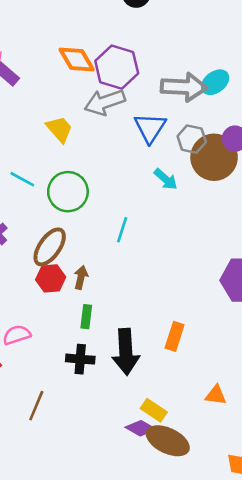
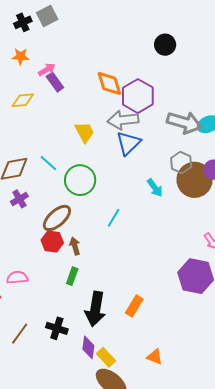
blue triangle: (150, 128) -> (128, 143), moved
brown arrow: (81, 277) -> (75, 246), turned -42
black cross: (80, 359) -> (57, 328), moved
purple diamond: (141, 428) -> (88, 347), moved, turned 55

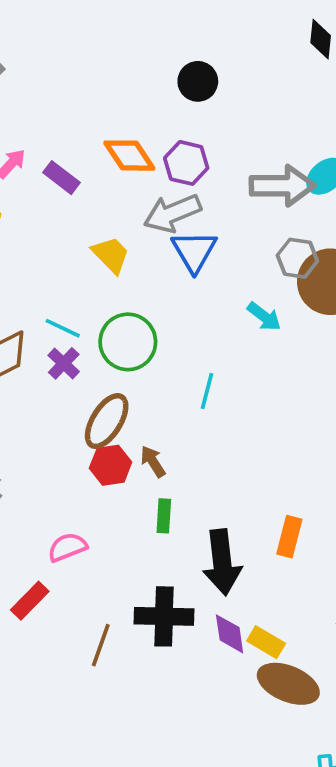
black circle: (165, 45) -> (198, 81), moved
purple rectangle: (55, 82) -> (62, 178), moved
purple hexagon: (138, 96) -> (186, 163), size x0.7
purple cross: (19, 199) -> (64, 363), moved
black cross: (57, 328) -> (164, 616), size x1.4

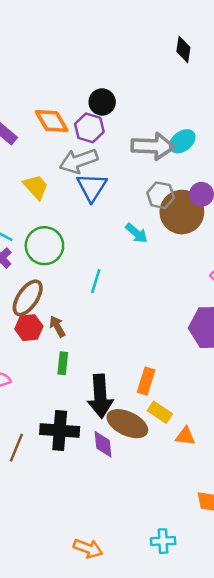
black circle: (198, 81) -> (102, 102), moved
yellow rectangle: (266, 642) -> (160, 412), moved
brown ellipse: (288, 684) -> (127, 424), moved

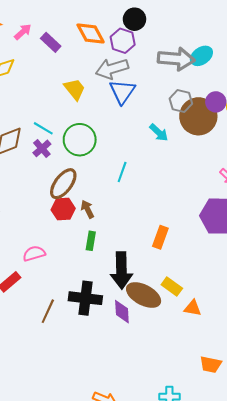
orange rectangle: (146, 381) -> (160, 237), moved

